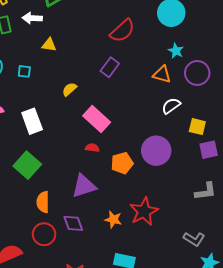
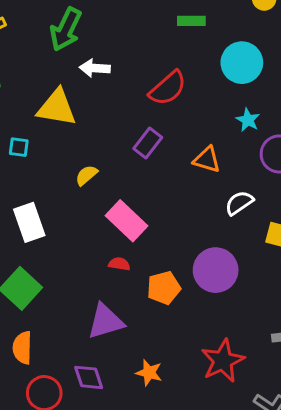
white arrow: (32, 18) -> (95, 68), moved
yellow triangle: (49, 45) -> (57, 108), size x1.8
orange triangle: (162, 74) -> (207, 160), moved
orange semicircle: (43, 202) -> (22, 348), moved
red star: (144, 211) -> (223, 361), moved

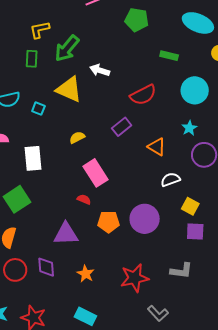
green arrow: (66, 29) -> (67, 48), moved

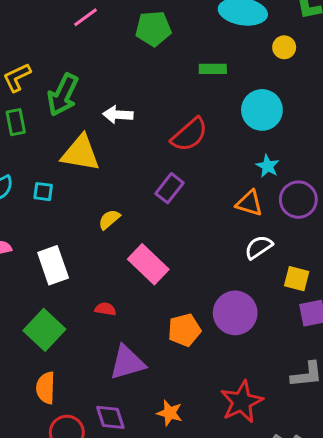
orange triangle: (157, 147) -> (249, 203), moved
red semicircle: (84, 199) -> (105, 309), moved

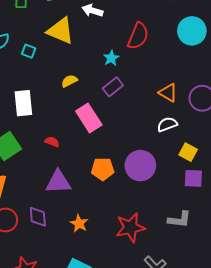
red semicircle: (189, 135) -> (138, 36), turned -40
cyan star: (268, 166) -> (111, 58), moved
purple rectangle: (169, 188) -> (113, 87), moved

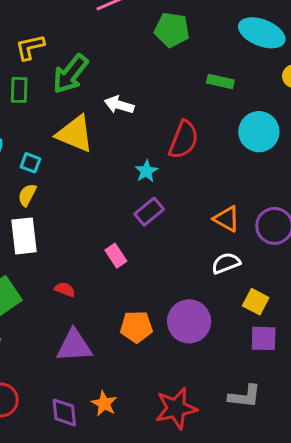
yellow semicircle: (69, 81) -> (27, 195), moved, turned -35
pink rectangle: (89, 118) -> (116, 256), size x0.6
purple diamond: (38, 217) -> (64, 412), moved

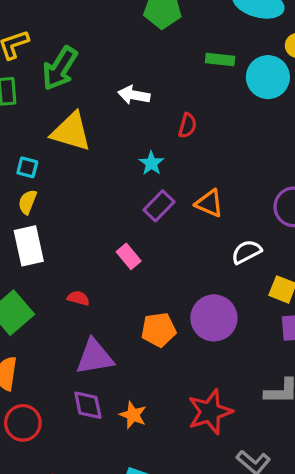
white arrow: (119, 105) -> (134, 95), moved
cyan circle: (259, 132) -> (268, 77), moved
red semicircle: (184, 140) -> (187, 126), size x0.6
orange triangle: (227, 219) -> (209, 203), moved
purple diamond: (64, 412) -> (88, 405), moved

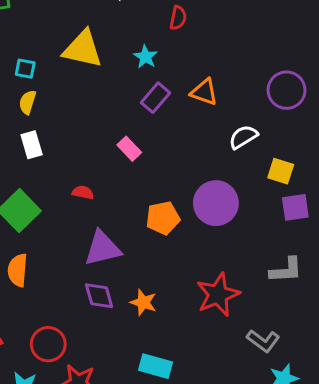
yellow triangle: (71, 132) -> (83, 49), moved
white rectangle: (29, 246) -> (32, 145), size x0.7
red circle: (23, 423) -> (48, 344), moved

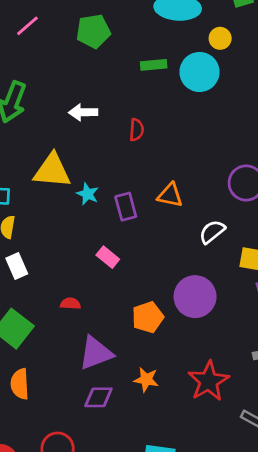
cyan star: (145, 57) -> (88, 194), moved
purple rectangle: (156, 98) -> (126, 207), turned -48
purple diamond: (99, 296) -> (98, 397), turned -68
orange star: (143, 302) -> (146, 380), moved

